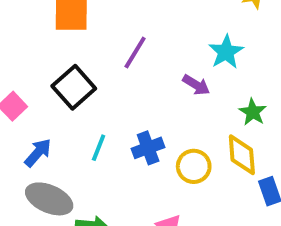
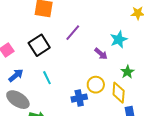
cyan line: (99, 148) -> (47, 78), turned -56
blue cross: (148, 148) -> (79, 98), moved
yellow circle: (194, 166) -> (96, 85), moved

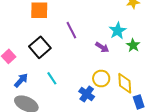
purple line: (73, 33) -> (71, 30), turned -60
green star: (127, 72) -> (133, 45), moved
blue cross: (79, 98) -> (87, 94), turned -35

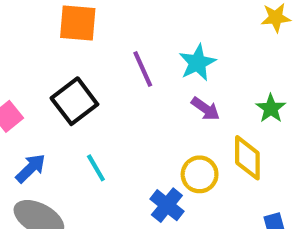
cyan star: (118, 31) -> (197, 63), moved
yellow diamond: (125, 83) -> (247, 158), moved

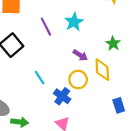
purple arrow: (205, 109) -> (80, 55), moved
cyan line: (96, 168) -> (40, 78), moved

